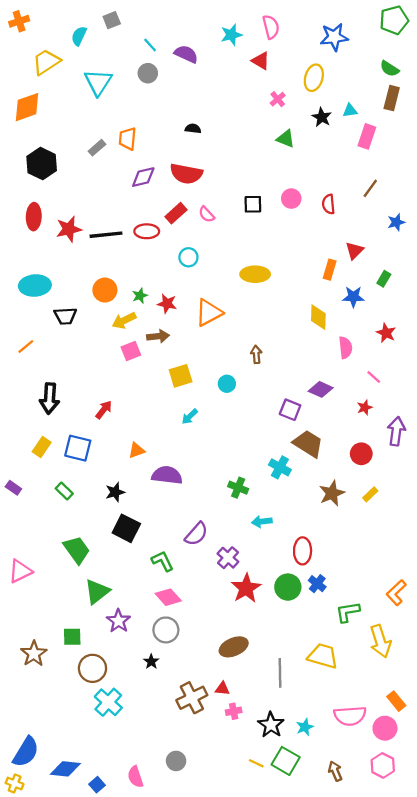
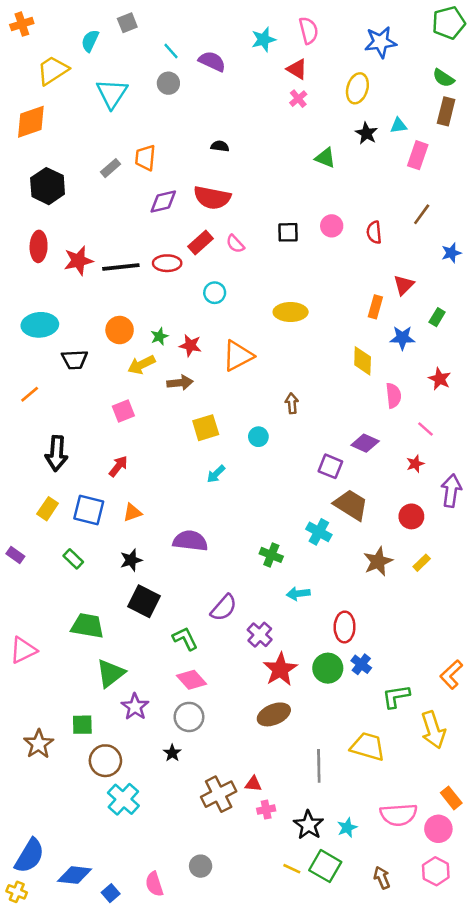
pink cross: (278, 99) -> (298, 99), moved
pink square: (131, 351) -> (123, 411), moved
orange triangle: (137, 450) -> (132, 513), moved
green trapezoid: (77, 550) -> (87, 626), turned -44
brown ellipse: (234, 647) -> (274, 714), moved

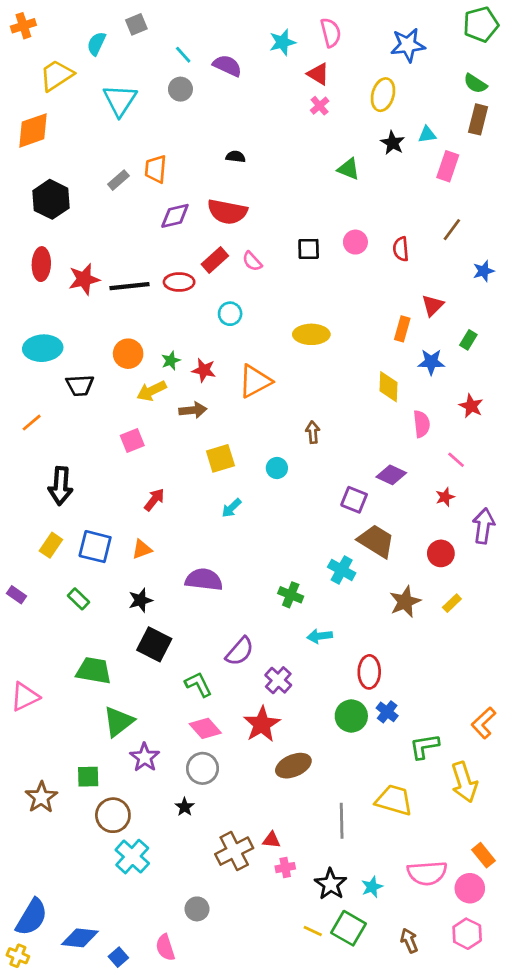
red arrow: (118, 466) -> (154, 500), moved
red star: (280, 669) -> (262, 724), moved
gray circle: (201, 866) -> (197, 909), moved

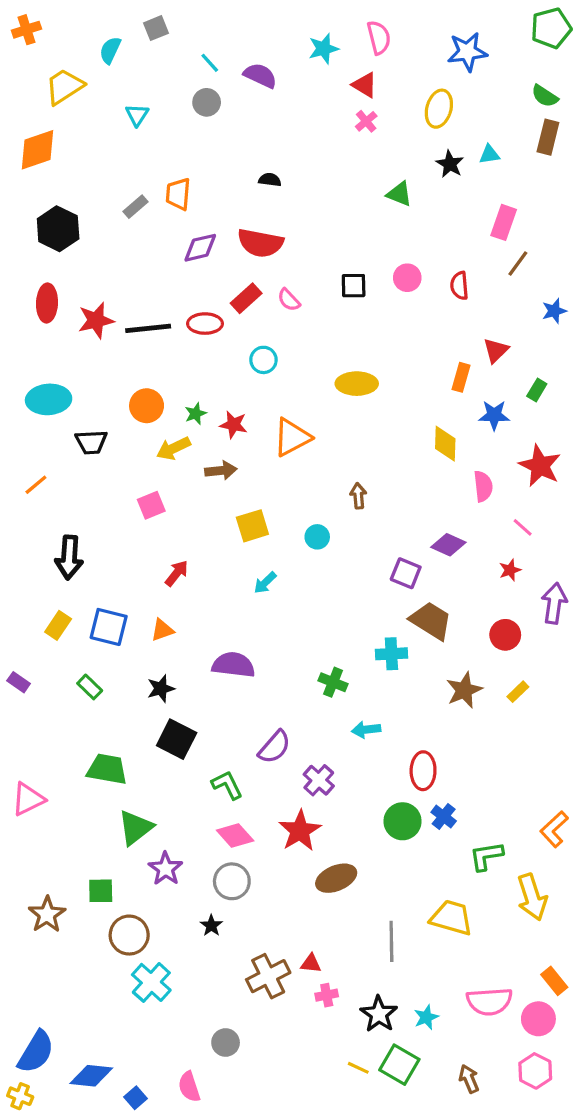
cyan triangle: (120, 100) -> (137, 115), size x0.6
pink rectangle: (448, 166) -> (504, 222), moved
red star: (471, 406) -> (540, 466), size x1.5
cyan cross: (342, 570) -> (391, 654), turned -32

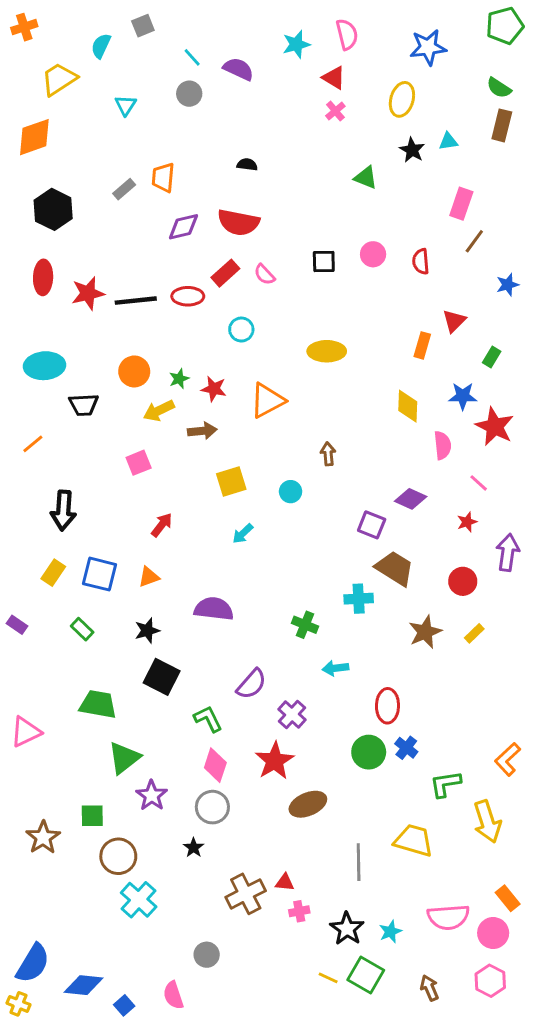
blue star: (494, 415) -> (463, 396), moved
pink diamond: (235, 836) -> (215, 765), turned 60

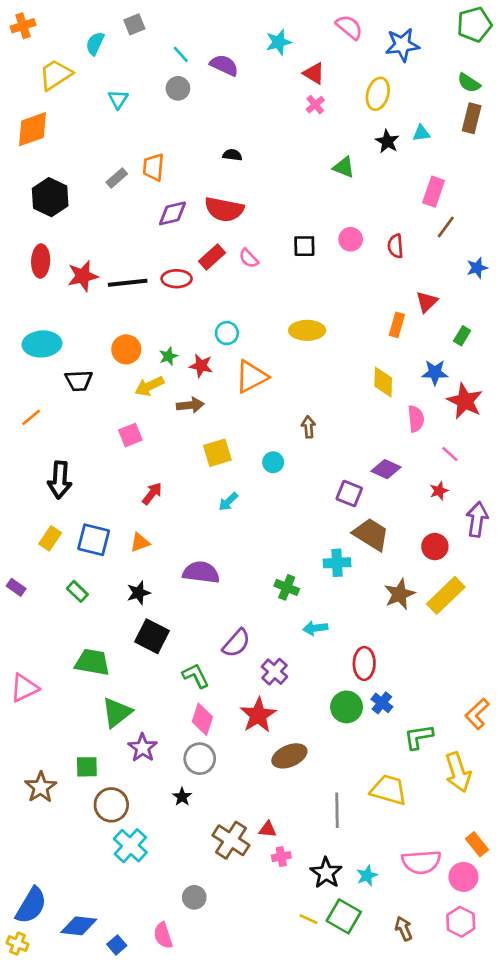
pink semicircle: (347, 34) -> (349, 27), moved, turned -36
cyan circle: (241, 330) -> (227, 333), moved
yellow rectangle: (474, 633) -> (446, 595), size x2.0
brown cross: (246, 894) -> (231, 840), turned -30

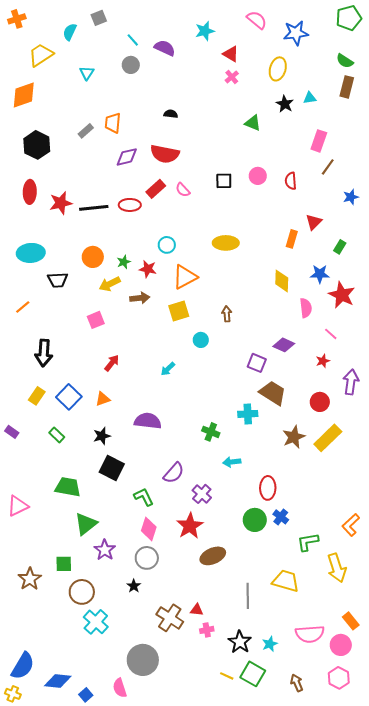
yellow square: (217, 453) -> (179, 311), moved
blue square: (94, 540) -> (69, 397), turned 30
gray circle: (194, 897) -> (143, 660), size x1.8

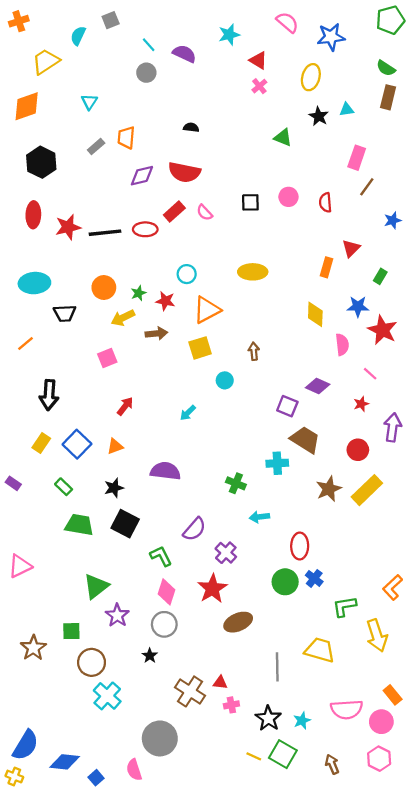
cyan triangle: (87, 73) -> (89, 102), moved
green trapezoid: (68, 487) -> (79, 525), moved

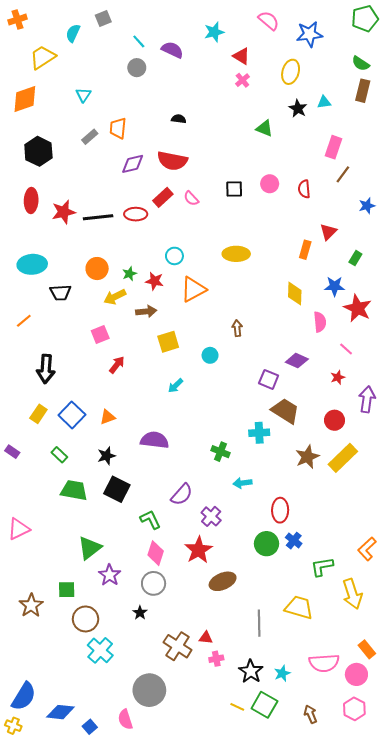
yellow square: (200, 348) -> (168, 342), moved
red arrow: (125, 406) -> (117, 365), moved

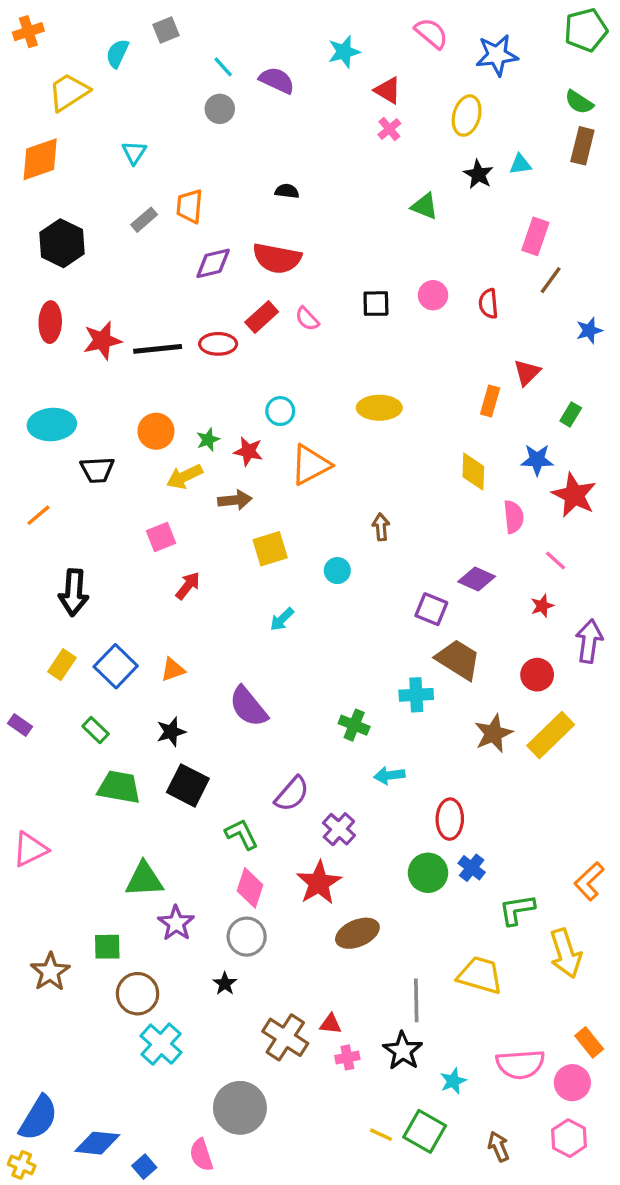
purple semicircle: (155, 440) -> (248, 707), turned -136
green triangle: (90, 548) -> (144, 880), turned 35
black star: (251, 671) -> (403, 1051), moved

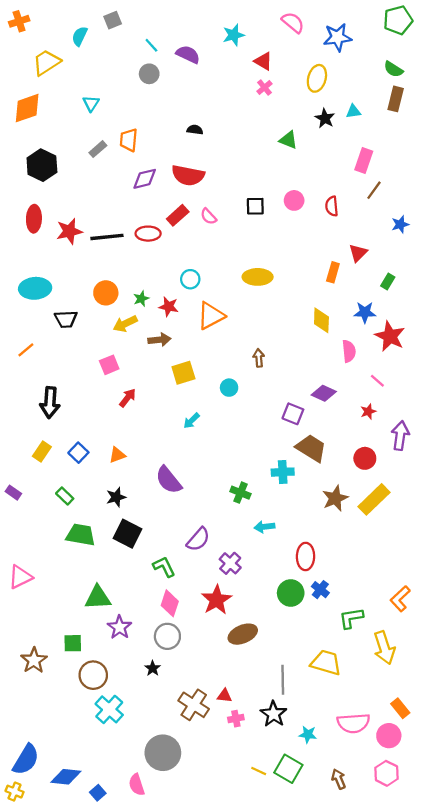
blue square: (116, 666) -> (78, 453), size x0.7
cyan star: (453, 1081) -> (308, 734), turned 30

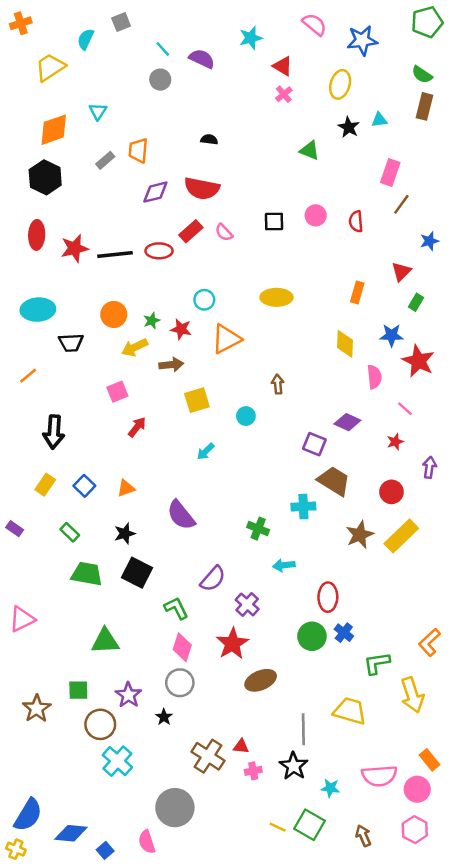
orange diamond: (27, 108) -> (54, 130), moved
red triangle: (358, 253) -> (401, 272), moved
purple arrow: (400, 436) -> (429, 467), size x0.7
purple star: (120, 627) -> (128, 695), moved

